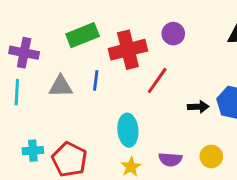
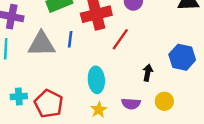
gray triangle: (61, 86) -> (41, 44), size x1.4
black arrow: (198, 107) -> (148, 73), moved, turned -77

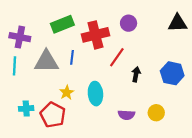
black arrow: (148, 73) -> (136, 74), moved
yellow star: (99, 110) -> (67, 92), moved

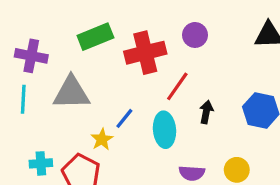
blue line: (72, 57) -> (124, 118), moved, turned 32
cyan ellipse: (95, 94) -> (164, 130), moved

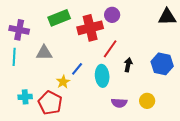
purple circle: (195, 35) -> (112, 15), moved
gray triangle: (71, 93) -> (44, 53), size x0.7

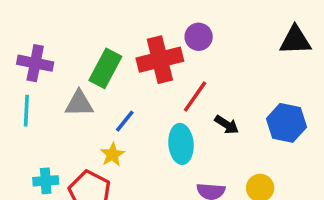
green rectangle: (59, 18) -> (105, 68), moved, turned -40
black arrow: (128, 65) -> (227, 125), turned 112
blue line: (77, 69) -> (125, 121), moved

